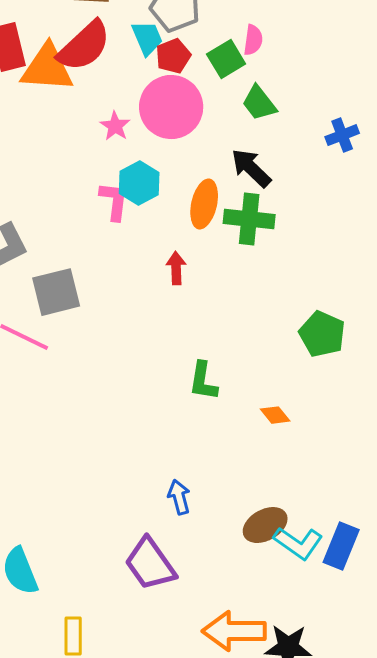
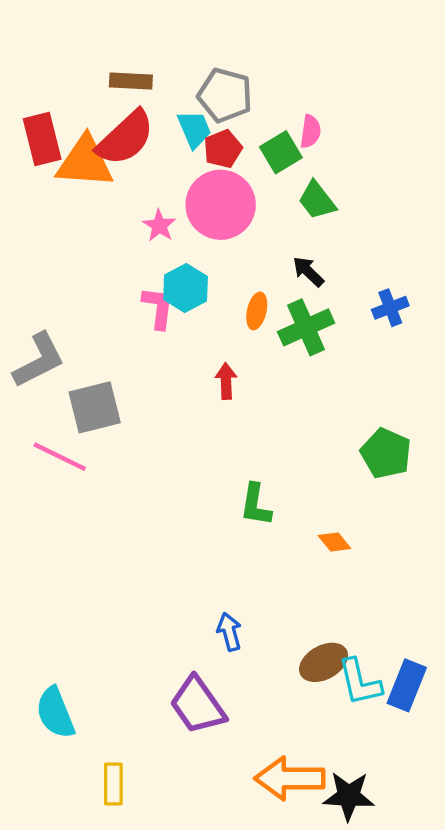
blue cross: (342, 135) -> (390, 308), moved
black arrow: (251, 168) -> (308, 272), size x0.7
orange ellipse: (204, 204) -> (257, 311), size x0.7
green cross: (249, 219) -> (306, 327), turned -30
cyan L-shape: (298, 543) -> (360, 682), turned 42

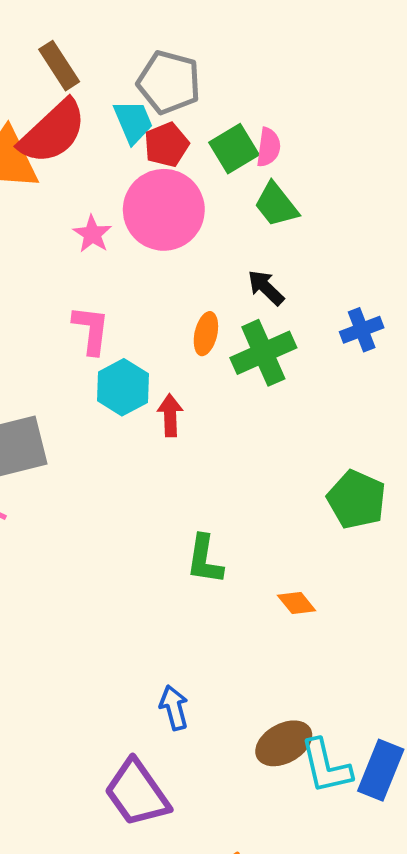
brown rectangle: (131, 81) -> (59, 66), turned 54
pink semicircle: (310, 131) -> (268, 147), moved
cyan hexagon: (186, 288) -> (123, 387), moved

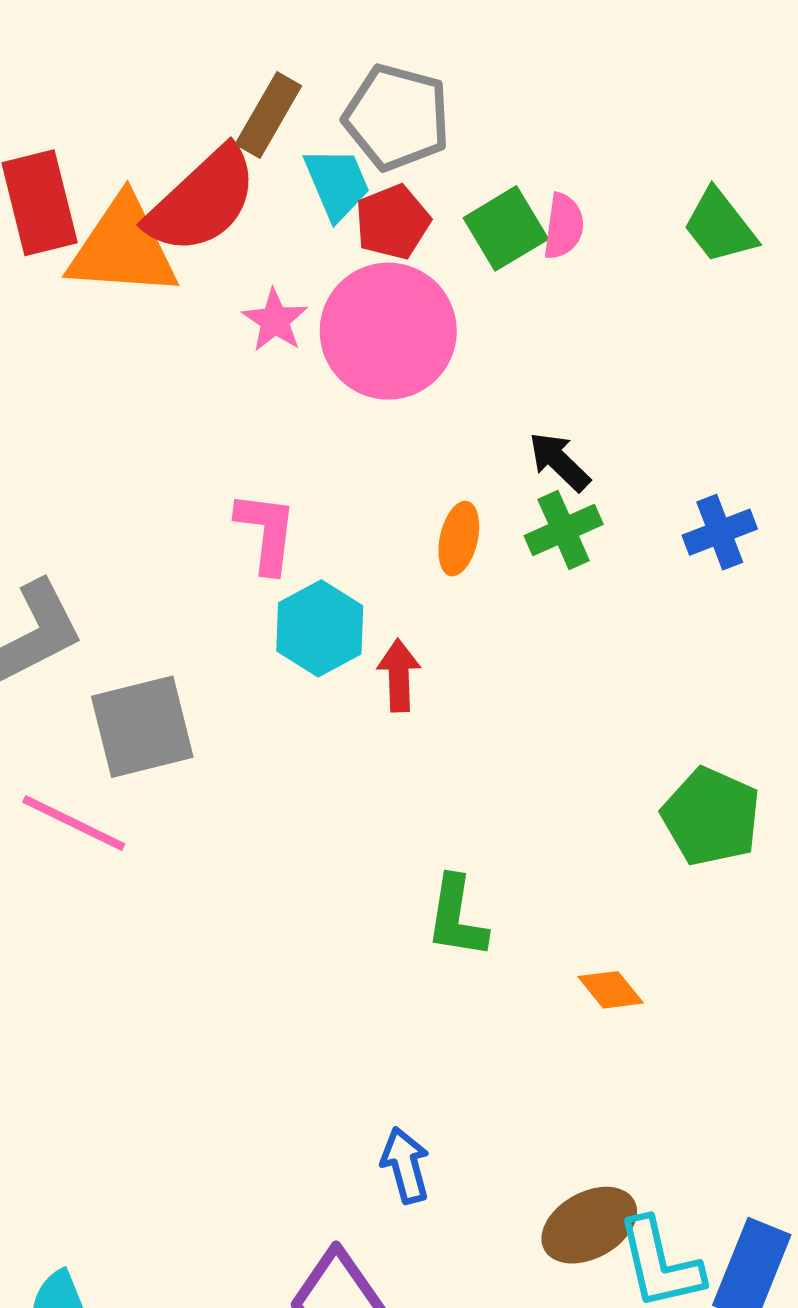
brown rectangle: (59, 66) -> (268, 115), moved, turned 63
green trapezoid: (276, 205) -> (720, 226), moved
pink star: (92, 234) -> (275, 320), moved
green cross: (263, 353) -> (564, 530), moved, size x0.7

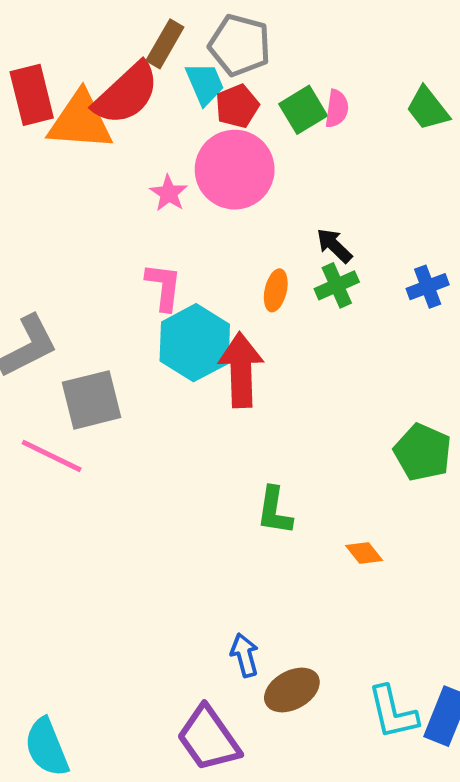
pink star: (275, 320) -> (169, 193), moved
cyan hexagon: (320, 628) -> (195, 343), size x1.4
red arrow: (399, 675) -> (241, 370), size x1.8
brown ellipse: (589, 1225) -> (292, 690), moved

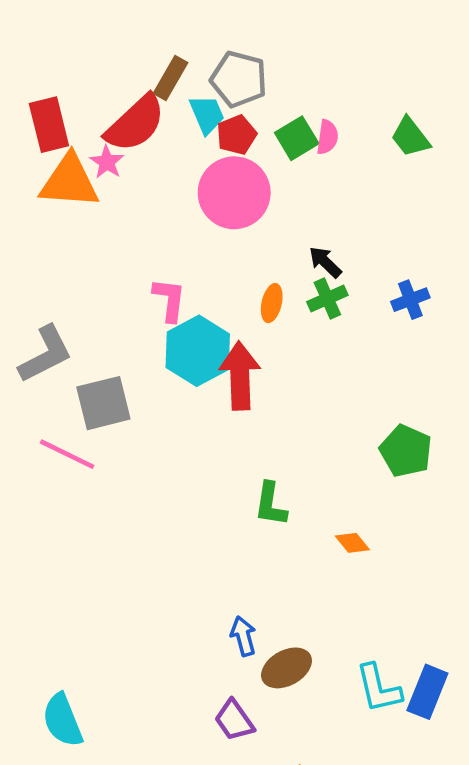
orange triangle: (80, 121) -> (69, 181), moved
pink star: (169, 193) -> (107, 162), moved
purple trapezoid: (208, 739) -> (234, 720), moved, size x0.7

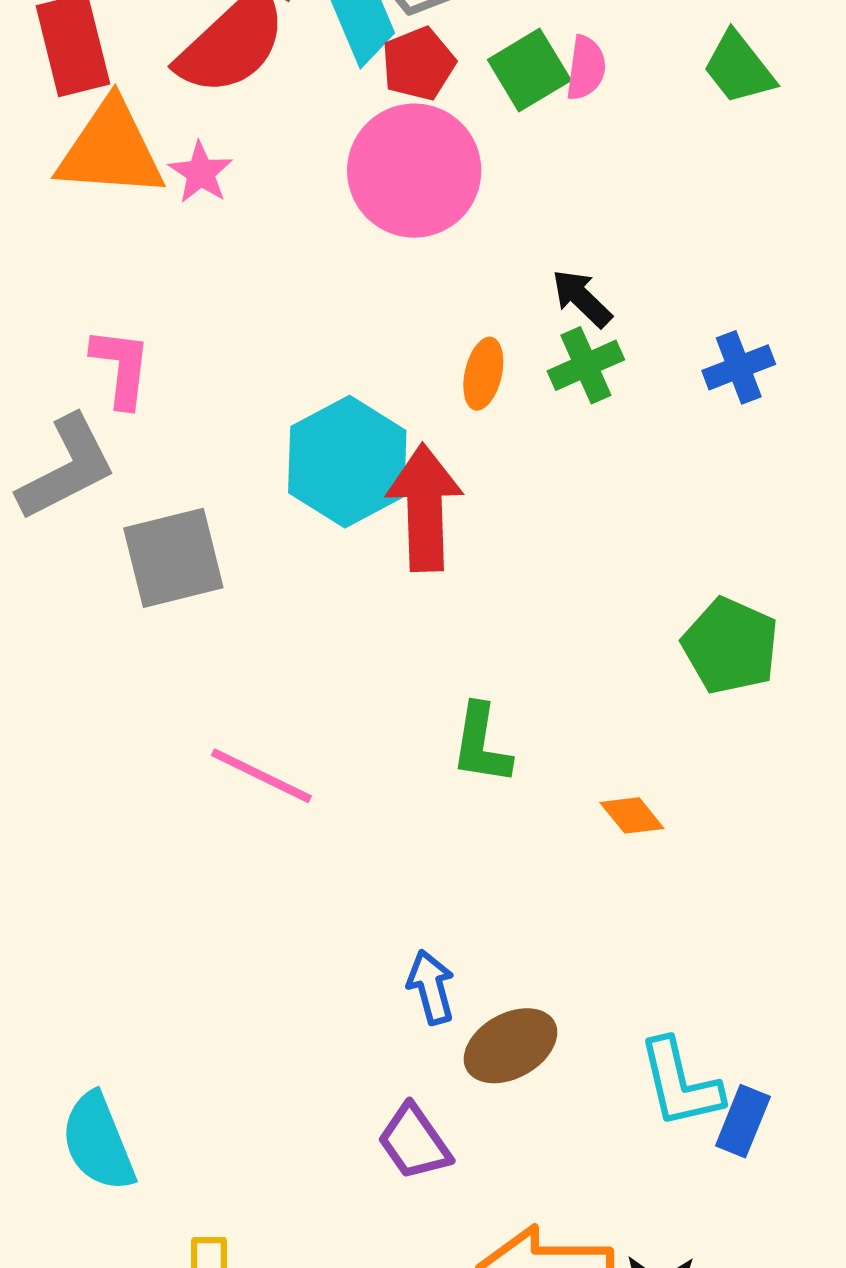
pink star: (107, 162) -> (201, 173), moved
pink L-shape: (169, 300) -> (121, 367), moved
pink line: (67, 454) -> (261, 776), moved
blue rectangle: (427, 692) -> (743, 1121), moved, size x0.7

